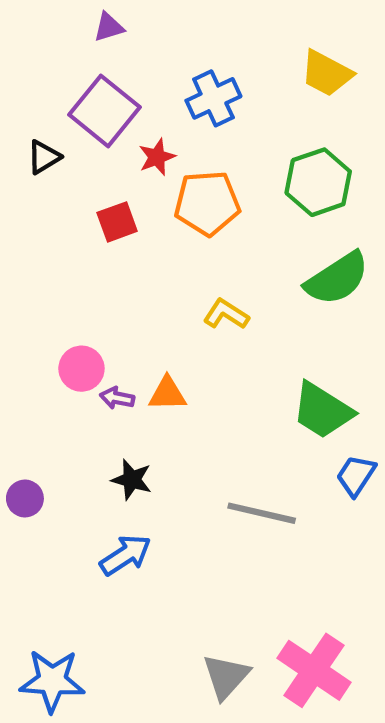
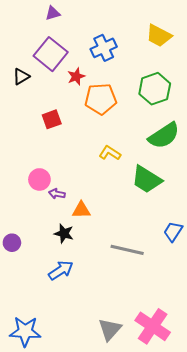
red square: (117, 222) -> (52, 119), moved
orange triangle: (167, 394) -> (81, 210), moved
green trapezoid: (322, 411) -> (147, 179), moved

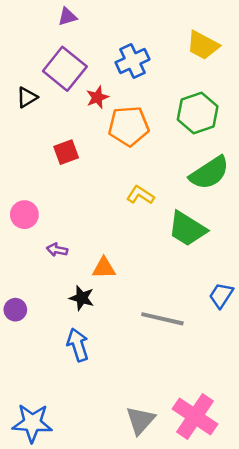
pink circle: (39, 179) -> (24, 215), moved
purple arrow: (57, 194) -> (57, 250), moved
blue arrow: (61, 270) -> (78, 345), turned -75

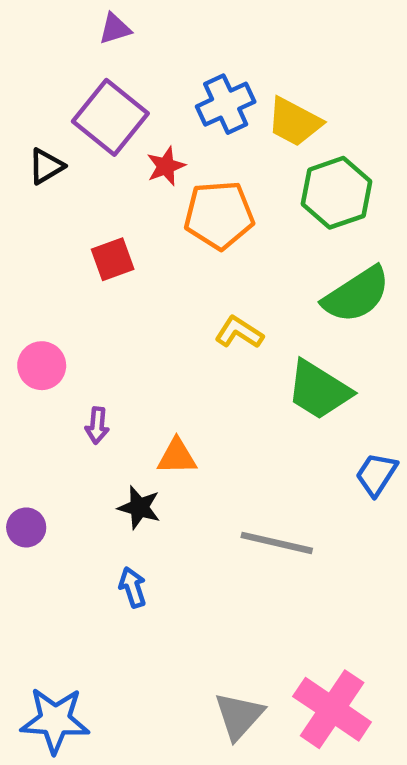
yellow trapezoid: (203, 45) -> (294, 122), moved
purple arrow: (57, 250) -> (97, 426), turned -96
blue trapezoid: (221, 295) -> (376, 474), moved
blue arrow: (78, 345) -> (133, 587), size x0.7

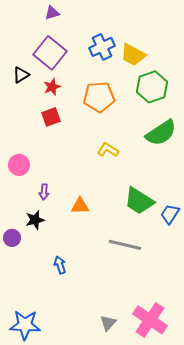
red star: (166, 166) -> (52, 87), moved
green trapezoid: (319, 390) -> (139, 201), moved
black star: (139, 508) -> (35, 220), moved, turned -30
gray triangle: (239, 716) -> (108, 323), size x0.7

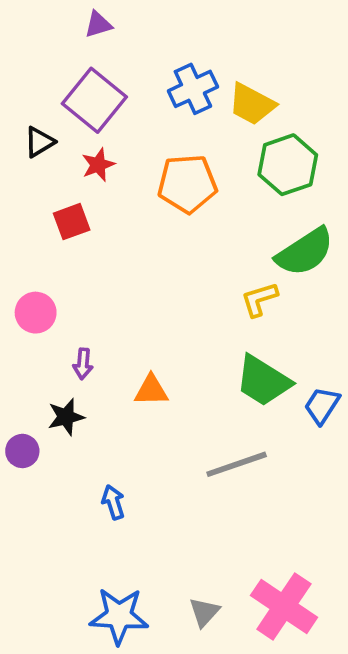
red square: (51, 117) -> (72, 222), moved
yellow L-shape: (108, 150) -> (259, 299), moved, turned -50
gray line: (125, 245) -> (237, 464), turned -32
blue star: (25, 325) -> (119, 616), moved

